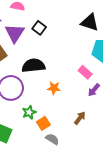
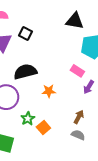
gray semicircle: (52, 139) -> (78, 135), moved

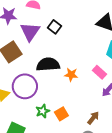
orange star: (49, 91) -> (71, 75), moved
orange square: (43, 127) -> (61, 114), moved

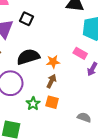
orange square: (61, 114) -> (52, 102), turned -32
brown arrow: (93, 118) -> (51, 81), moved

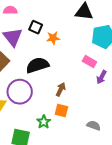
orange star: (53, 62) -> (53, 38), moved
green star: (33, 104) -> (44, 122), moved

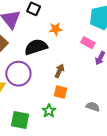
orange star: (53, 38) -> (56, 29), moved
green star: (44, 122) -> (49, 111), moved

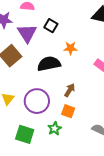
purple circle: (18, 74) -> (37, 101), moved

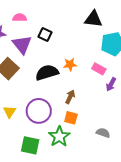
orange star: (70, 48) -> (70, 65), moved
green star: (55, 129) -> (59, 137), size x1.5

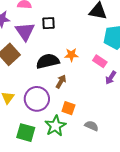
black square: (45, 34) -> (49, 23), turned -32
brown arrow: (70, 97) -> (61, 81), moved
gray semicircle: (103, 133) -> (91, 126), moved

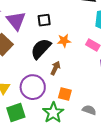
black square: (49, 23) -> (44, 20), moved
black semicircle: (48, 61) -> (41, 49), turned -30
green square: (26, 133) -> (16, 112), moved, turned -30

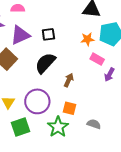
purple triangle: (16, 21) -> (20, 35), turned 45
orange star: (64, 41) -> (87, 39), moved
brown arrow: (55, 68) -> (69, 80), moved

